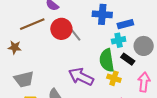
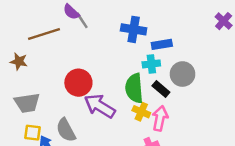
red circle: (61, 29) -> (78, 83), moved
gray line: (75, 35) -> (82, 20), moved
pink arrow: (144, 82) -> (160, 118), moved

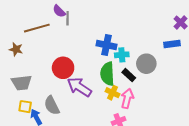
gray line: (82, 20) -> (68, 18), turned 32
blue cross: (134, 29) -> (106, 45), moved
blue rectangle: (162, 44) -> (172, 44), moved

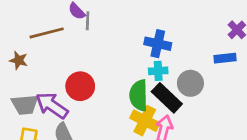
blue cross: (106, 45) -> (158, 44), moved
black rectangle: (129, 75) -> (167, 98), size x1.6
purple arrow: (79, 87) -> (52, 105), moved
yellow cross: (112, 93) -> (145, 121), size x1.5

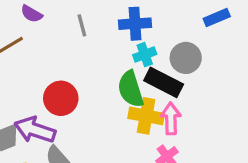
gray line: (88, 21) -> (82, 25), moved

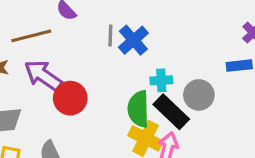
blue cross: (135, 24) -> (133, 40), moved, turned 36
purple arrow: (35, 130) -> (43, 75), moved

